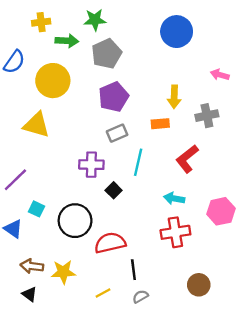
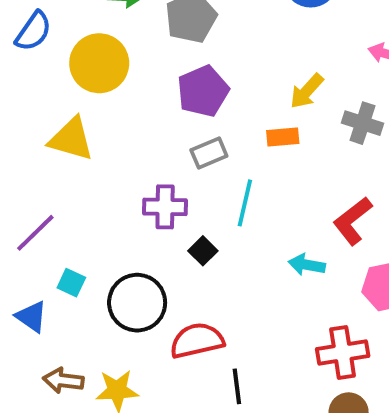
yellow arrow: (174, 97) -> (307, 91), turned 40
gray cross: (207, 116) -> (363, 123), turned 30
red L-shape: (187, 159) -> (353, 221), moved
red cross: (175, 232) -> (343, 353), moved

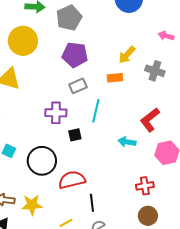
purple pentagon: (203, 91) -> (75, 55), turned 30
black square: (203, 251) -> (75, 135), turned 32
red cross: (343, 353) -> (145, 186), size x0.7

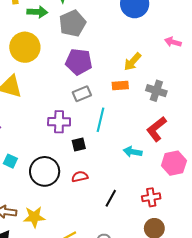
gray cross: (155, 71) -> (156, 91), moved
red semicircle: (72, 180) -> (80, 177), moved, size x0.6
black line: (92, 203) -> (111, 198), moved, turned 36

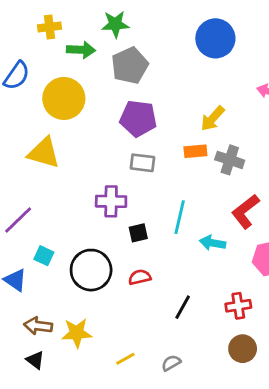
gray cross: (156, 91) -> (230, 160), moved
gray rectangle: (82, 94) -> (142, 163), turned 30
cyan line: (100, 120) -> (180, 217), moved

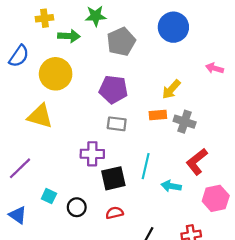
gray pentagon: (130, 66) -> (121, 42), moved
black square: (138, 233) -> (113, 178), size x1.6
cyan square: (44, 256) -> (49, 196), moved
black circle: (91, 270) -> (77, 207), size x0.6

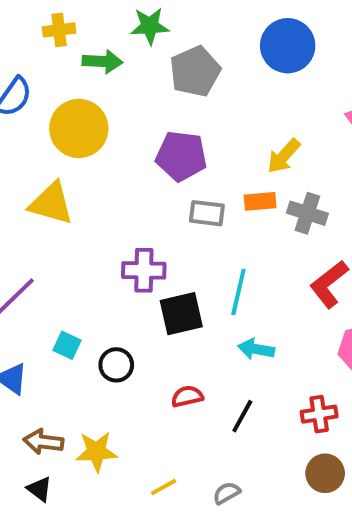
gray rectangle: (117, 124) -> (207, 213), moved
cyan arrow: (171, 186) -> (256, 349), moved
red semicircle: (114, 213) -> (187, 396), moved

